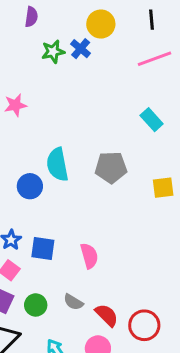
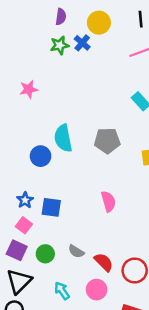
purple semicircle: (31, 17) -> (61, 17), moved
pink semicircle: (89, 256) -> (108, 201), moved

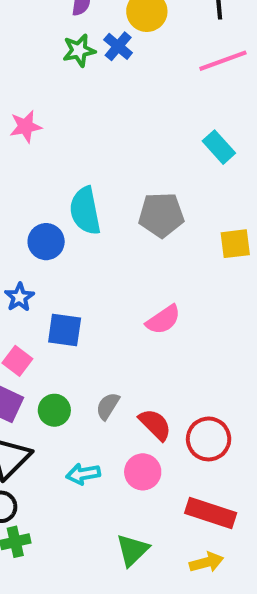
blue star: (25, 200) -> (19, 297), moved
pink semicircle: (108, 201) -> (163, 320), turned 72
gray semicircle: (76, 251) -> (108, 406), turned 91
cyan arrow: (62, 291) -> (83, 474), turned -66

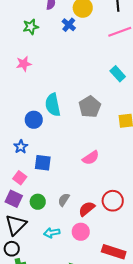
green star: (79, 50) -> (31, 27), moved
gray pentagon: (161, 215) -> (90, 107), turned -30
red semicircle: (155, 425) -> (87, 209), turned -84
red circle: (209, 439) -> (113, 201), moved

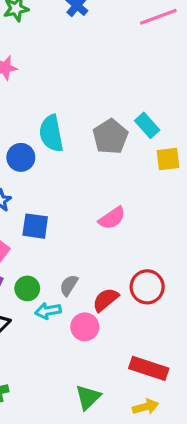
cyan rectangle: (118, 74) -> (147, 125), moved
pink circle: (81, 232) -> (85, 327), moved
cyan arrow: (52, 233) -> (48, 311), moved

